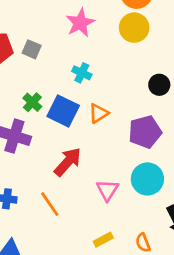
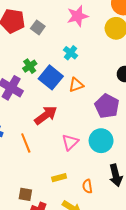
purple pentagon: (145, 132) -> (107, 106), turned 30

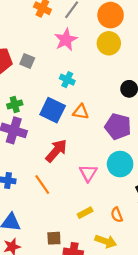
green cross: (30, 66) -> (15, 105), moved, turned 32
orange triangle: (76, 85) -> (81, 112), turned 42

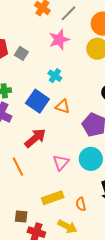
yellow rectangle: (85, 213) -> (53, 198), size x1.5

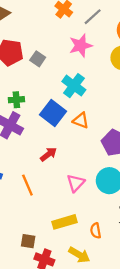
cyan cross: (55, 76) -> (74, 86), size x1.5
red arrow: (35, 138) -> (48, 154), size x0.7

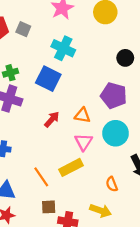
orange triangle: (81, 120) -> (82, 115), moved
orange line: (27, 185) -> (41, 177), moved
yellow rectangle: (64, 222) -> (71, 167), moved

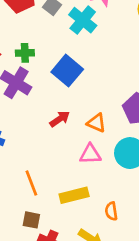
cyan cross: (63, 48) -> (83, 20), moved
pink triangle: (83, 142) -> (90, 154), turned 42
yellow rectangle: (71, 167) -> (74, 195), moved

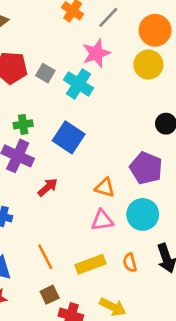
red arrow: (60, 119) -> (48, 187), moved
orange semicircle: (111, 211) -> (130, 263), moved
brown square: (31, 220) -> (50, 295), turned -30

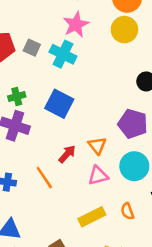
red arrow: (48, 187) -> (67, 154), moved
orange triangle: (105, 188) -> (97, 146), turned 42
orange line: (45, 257) -> (44, 178), moved

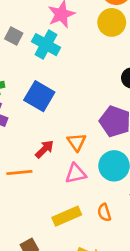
orange line: (44, 178) -> (19, 173), turned -65

